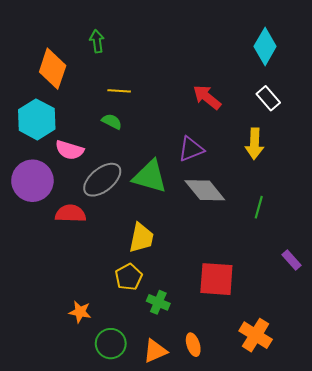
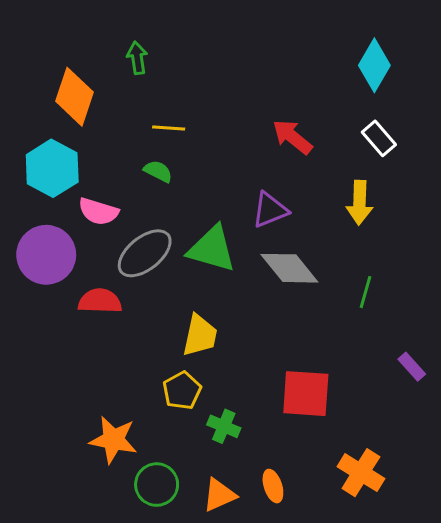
orange star: (80, 312) -> (113, 440), size x1.5

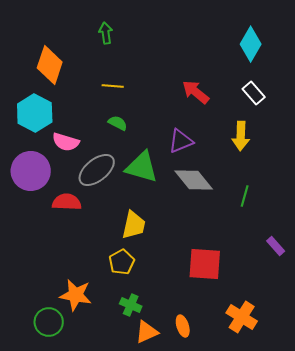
green arrow: (137, 58) -> (106, 33), moved
green semicircle: (158, 171) -> (118, 123), moved
green cross: (224, 426) -> (131, 305), moved
green circle: (157, 485) -> (49, 322), moved

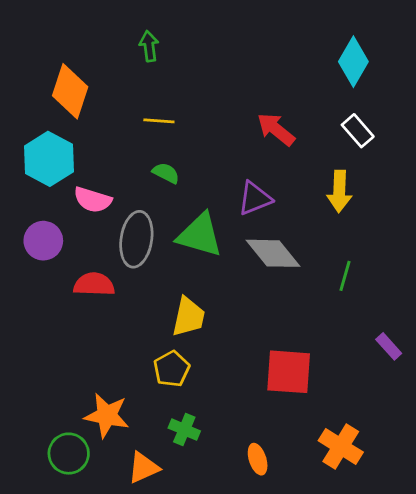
gray ellipse: (97, 170) -> (136, 239), turned -42
purple circle: (31, 171) -> (43, 241), size x0.7
orange triangle: (147, 332) -> (143, 468), moved

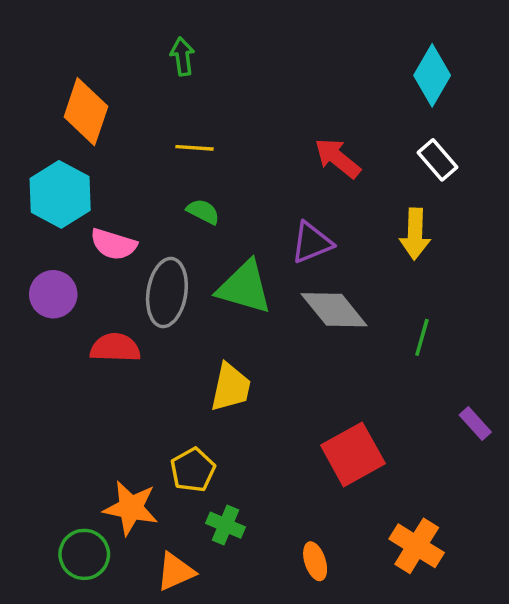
yellow pentagon: (172, 369) -> (193, 470), moved
red square: (289, 372) -> (353, 454), turned -33

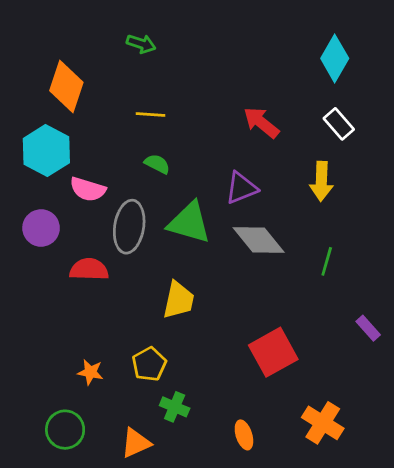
green arrow: (182, 57) -> (141, 44), turned 116
orange star: (131, 508) -> (90, 372), moved, size x0.6

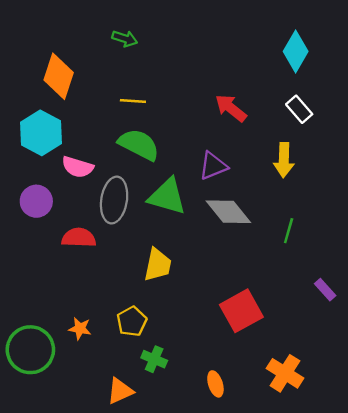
green semicircle: (157, 164) -> (139, 145), size x1.8
green circle: (65, 430) -> (30, 350), moved, size x1.4

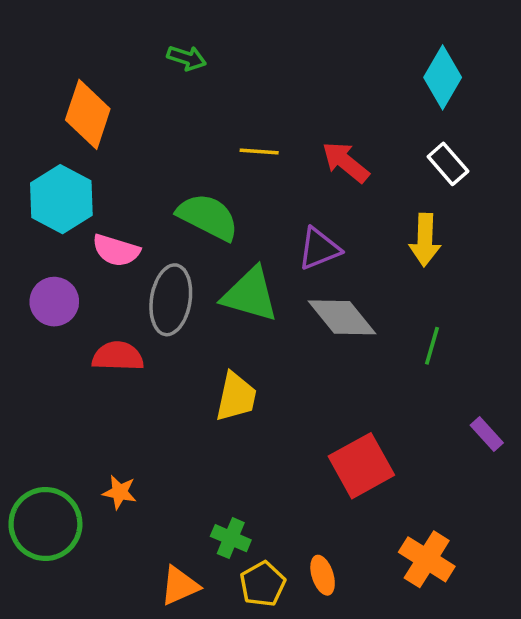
yellow line: (133, 101) -> (259, 152), moved
yellow pentagon: (132, 321) -> (263, 584), moved

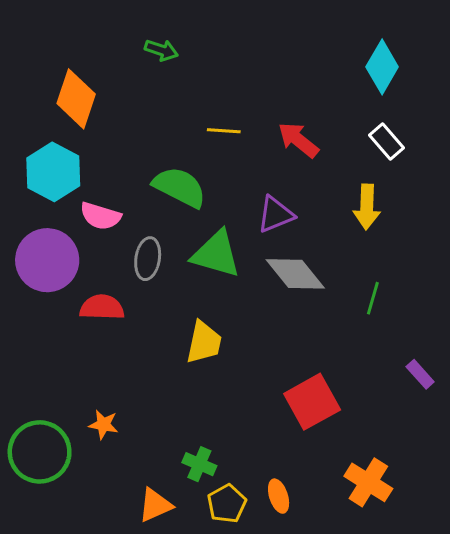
gray ellipse: (171, 300) -> (148, 259), size x0.7
purple circle: (54, 302) -> (47, 260), size x1.5

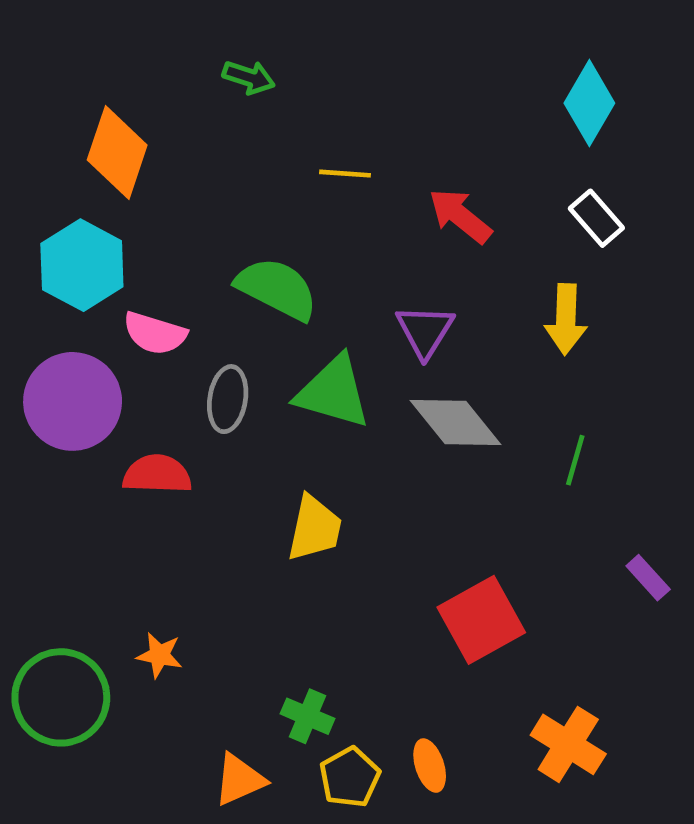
yellow line: (224, 131) -> (345, 174), moved
purple triangle: (275, 214) -> (425, 331), turned -36

